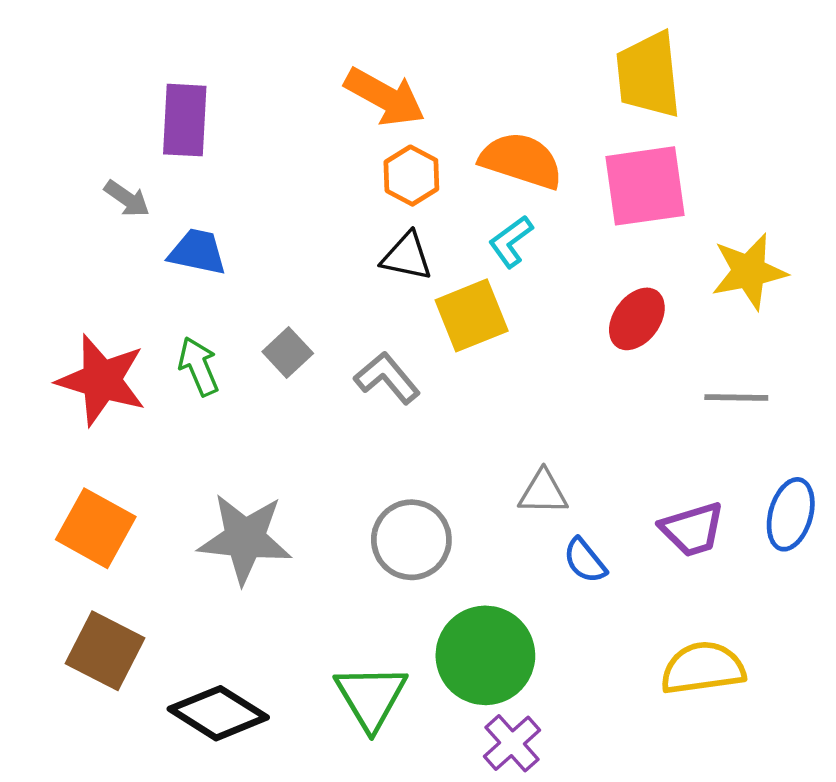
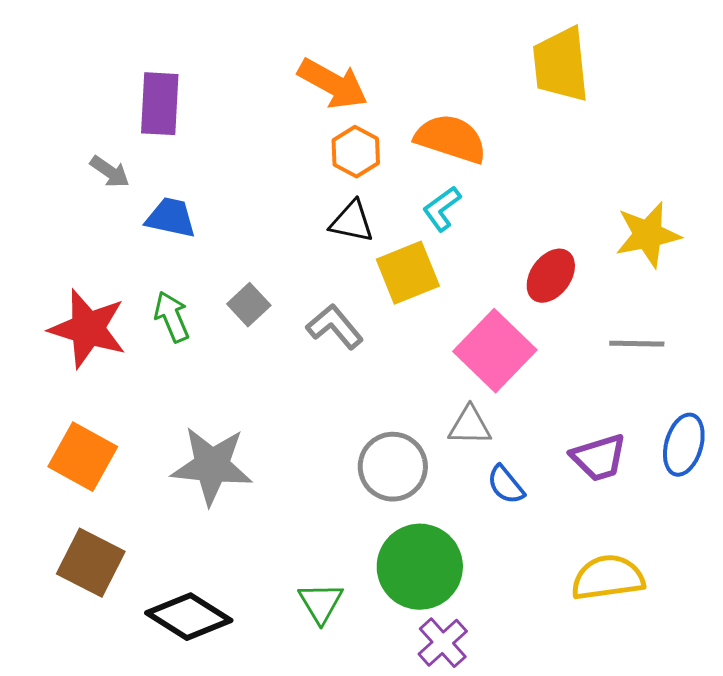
pink square: (645, 186) -> (495, 351), moved, turned -38
gray circle: (411, 540) -> (393, 467), moved
green triangle: (371, 697) -> (321, 603), size x0.7

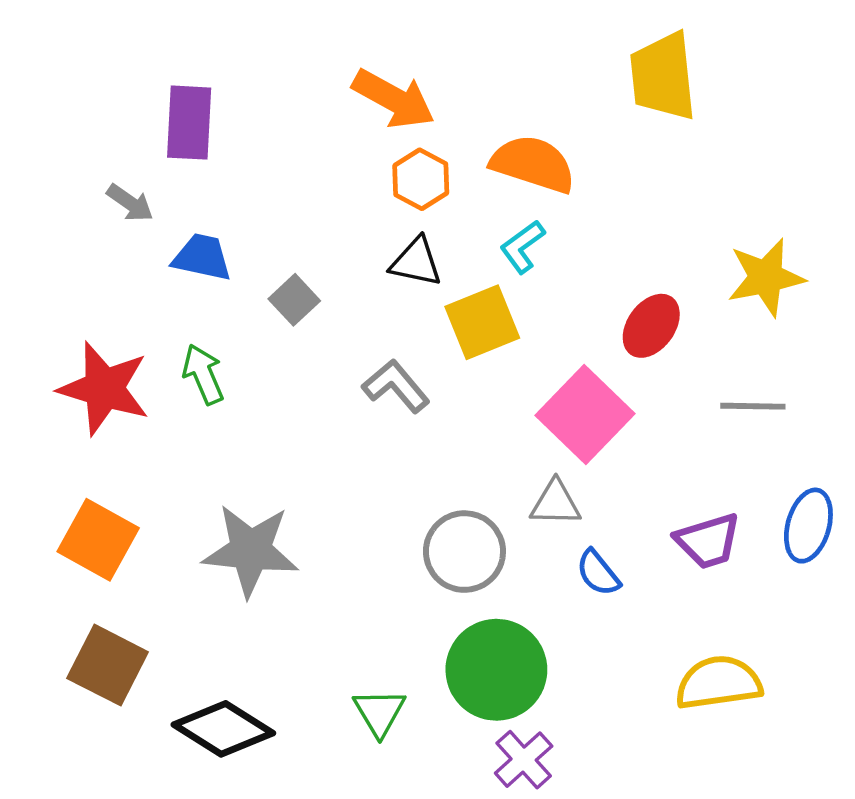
gray square: (249, 305) -> (294, 300), moved

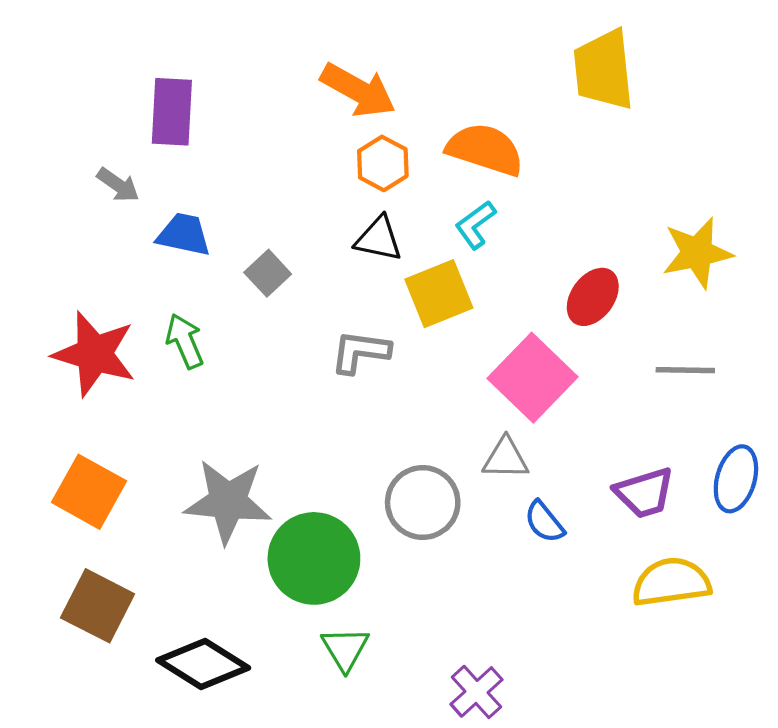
gray L-shape: (396, 386) -> (360, 352), turned -42
green circle: (496, 670) -> (314, 558), moved
yellow semicircle: (719, 683) -> (671, 582), moved

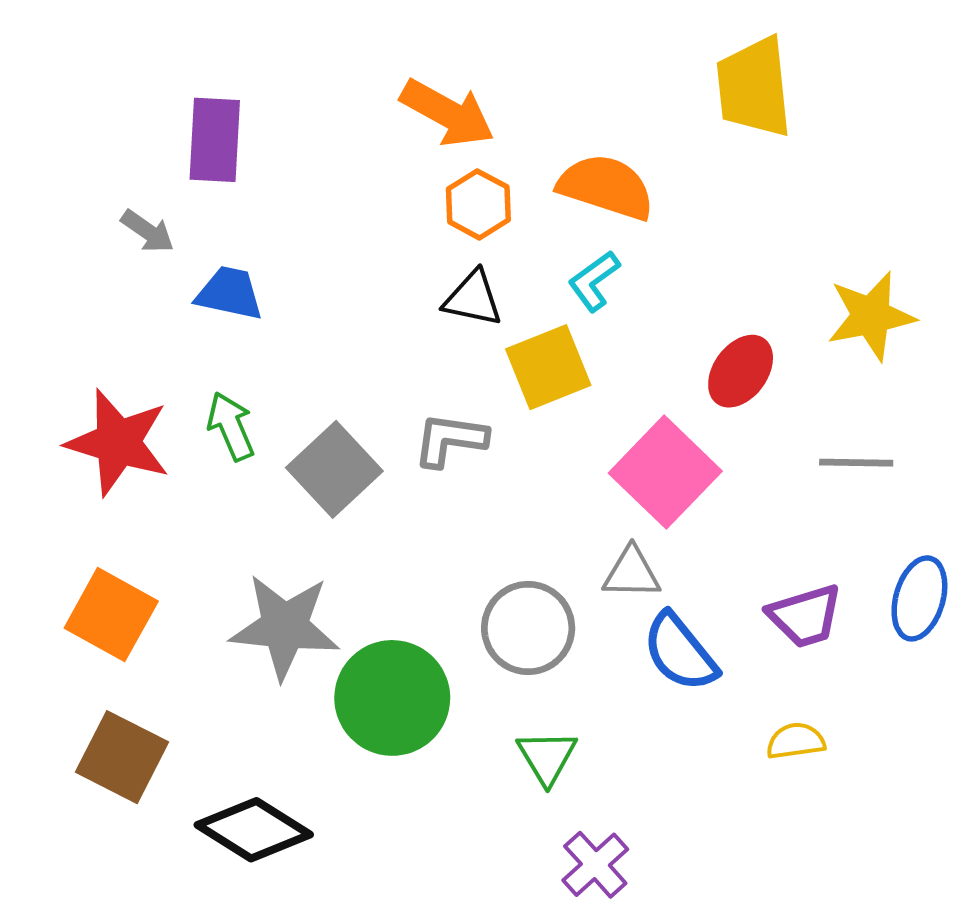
gray square: (268, 273) -> (334, 469), moved, size x1.6
blue semicircle: (544, 522) -> (680, 652), size x1.5
yellow semicircle: (671, 582) -> (796, 741), moved, size x0.6
green triangle: (345, 649) -> (547, 757), moved

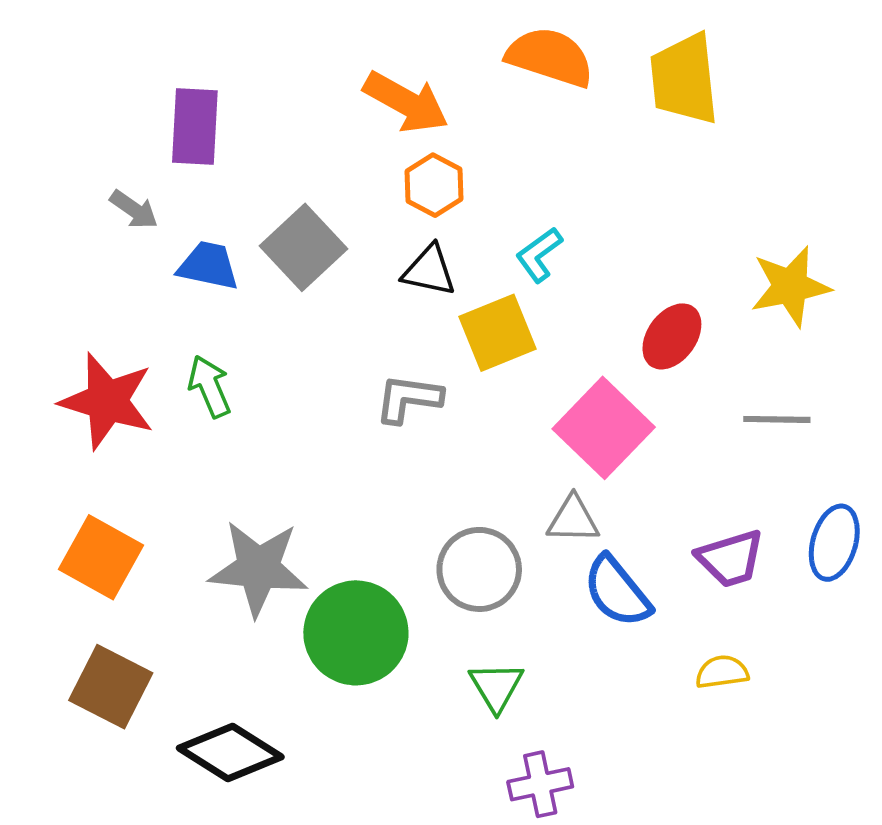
orange semicircle: (606, 187) -> (550, 57), moved
gray square: (334, 469) -> (303, 247), moved
purple cross: (595, 865) -> (540, 784), turned 30

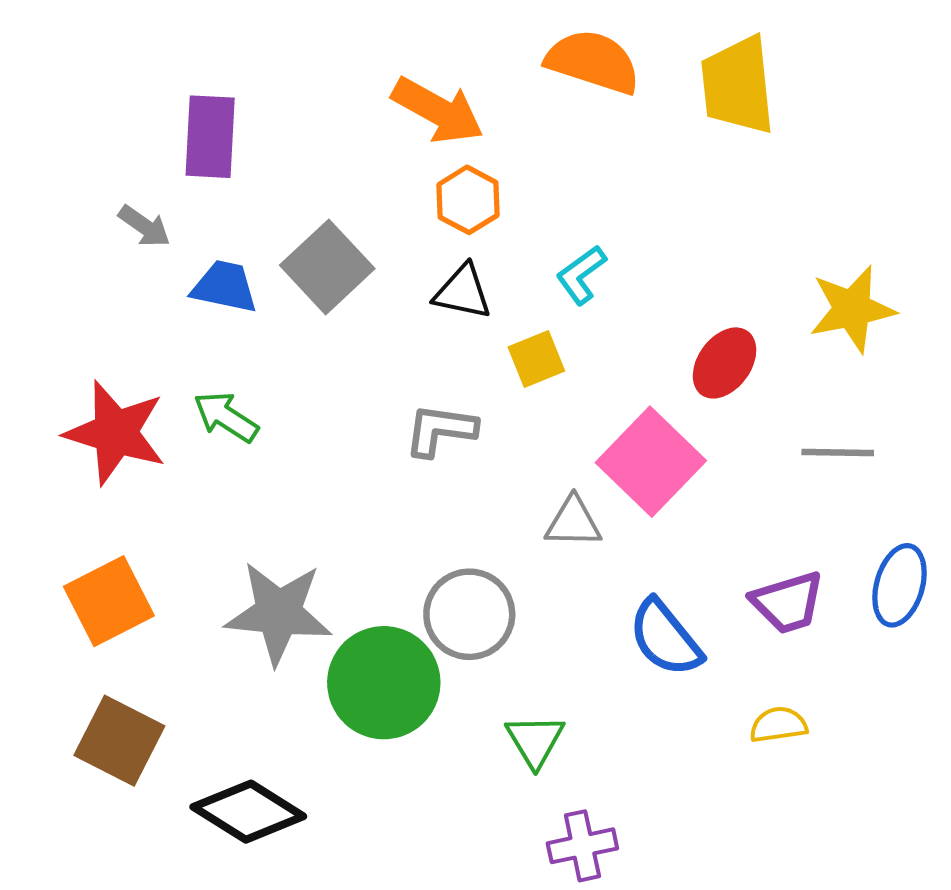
yellow square: (497, 333) -> (536, 359), size x0.7
green arrow: (210, 386) -> (226, 417), turned -34
gray triangle: (573, 519) -> (573, 522), moved
orange square: (101, 557) -> (109, 601), turned 34
gray circle: (479, 569) -> (469, 614), moved

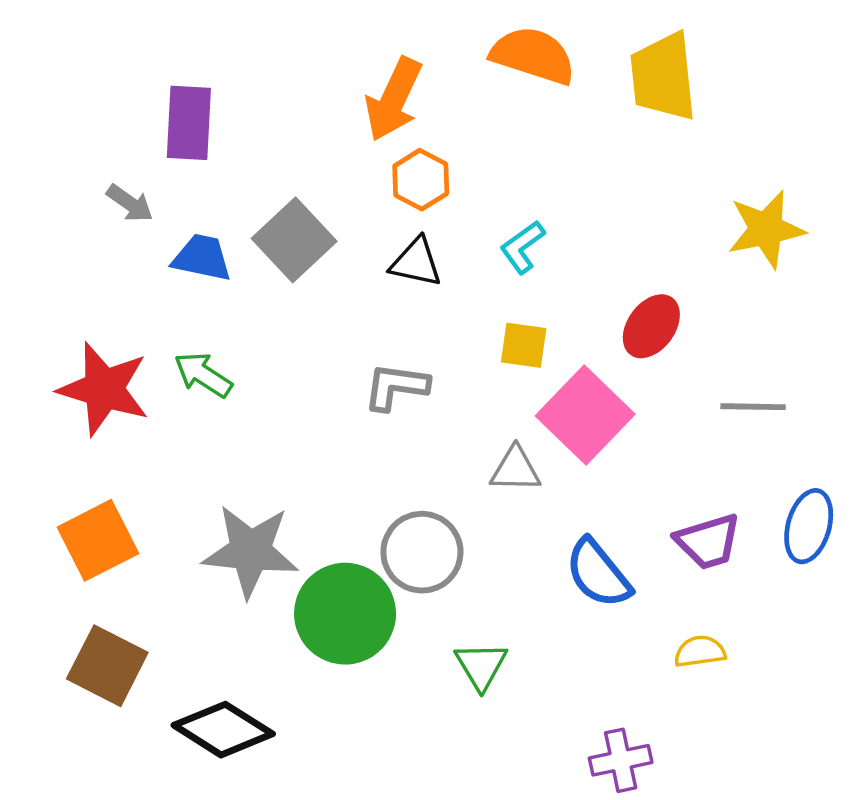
orange arrow: (438, 110) -> (394, 99), turned 86
yellow star: (852, 309) -> (766, 229), moved
yellow square: (536, 359) -> (524, 345), moved, turned 30
purple cross: (582, 846) -> (621, 760), moved

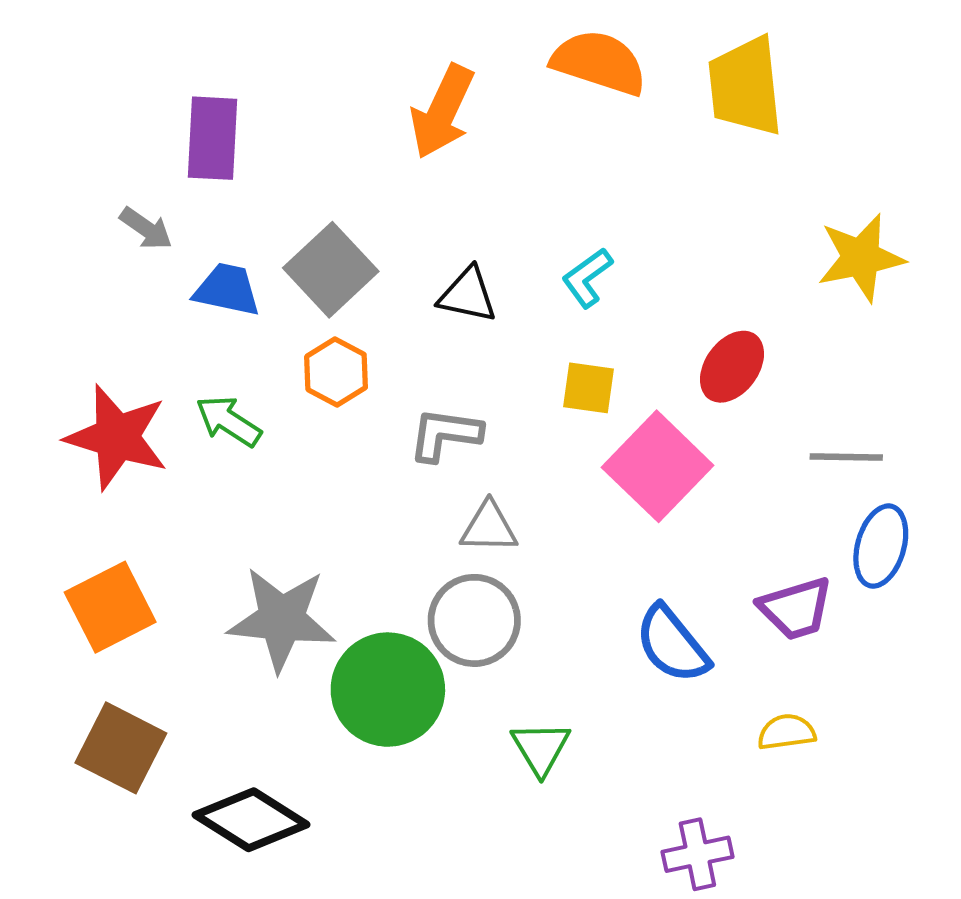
orange hexagon: (421, 180) -> (336, 372), moved
gray triangle: (515, 469) -> (489, 527), moved
blue ellipse: (809, 526) -> (881, 546), moved

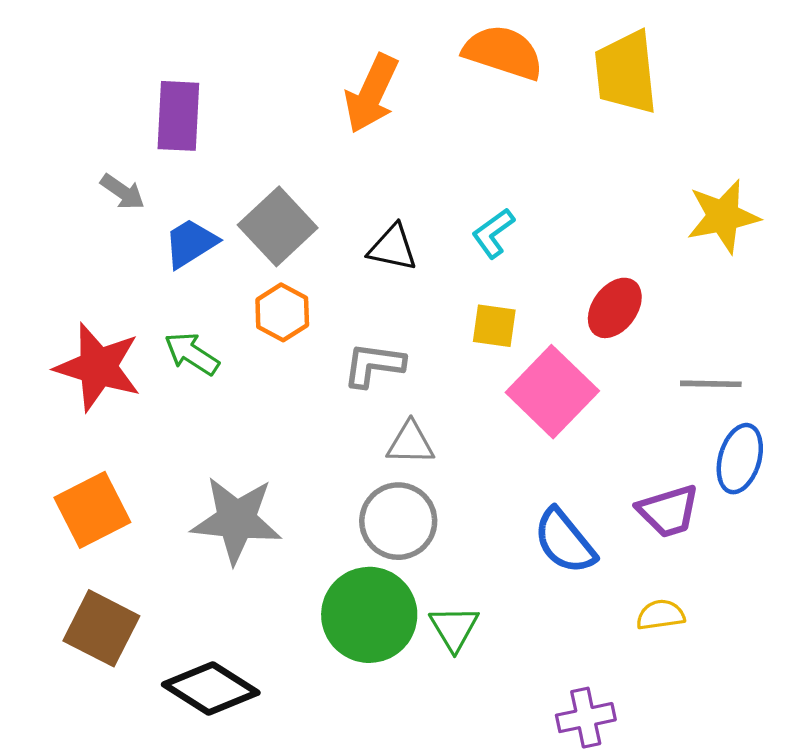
blue trapezoid: (227, 290) -> (191, 243), turned -44
green circle: (388, 690) -> (369, 615), moved

